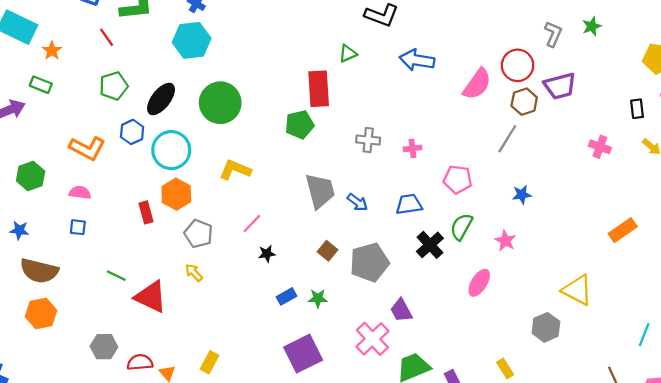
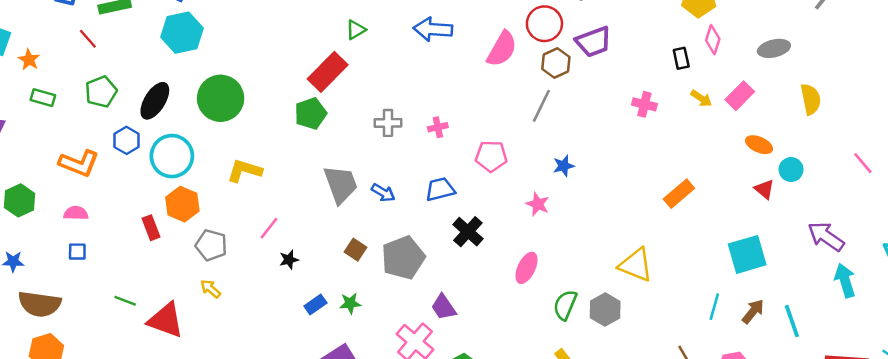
green rectangle: (41, 85) -> (43, 98), moved
red rectangle: (319, 89) -> (328, 72), turned 54
green semicircle: (461, 227) -> (565, 305), moved
pink star: (505, 241) -> (538, 204), moved

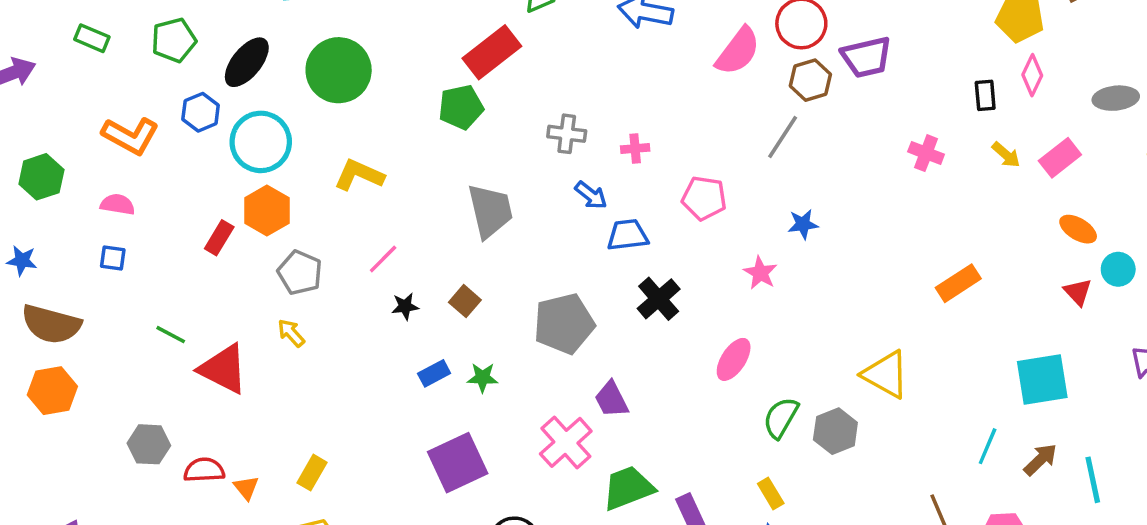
blue arrow: (383, 193) -> (591, 195), moved
red rectangle: (151, 228) -> (219, 238), turned 45
brown square: (356, 250) -> (465, 301), moved

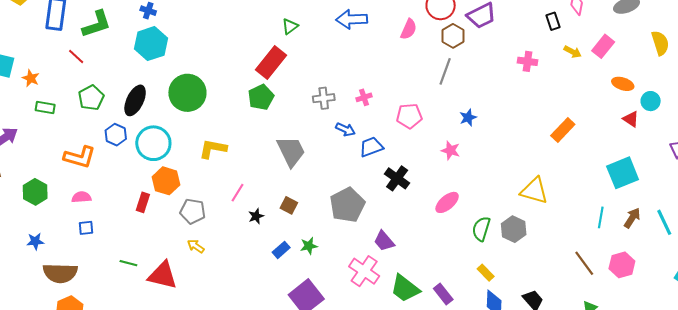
pink semicircle: (738, 51) -> (409, 29), size x0.7
pink ellipse: (734, 359) -> (447, 202), turned 30
green trapezoid: (628, 488) -> (405, 288), turned -108

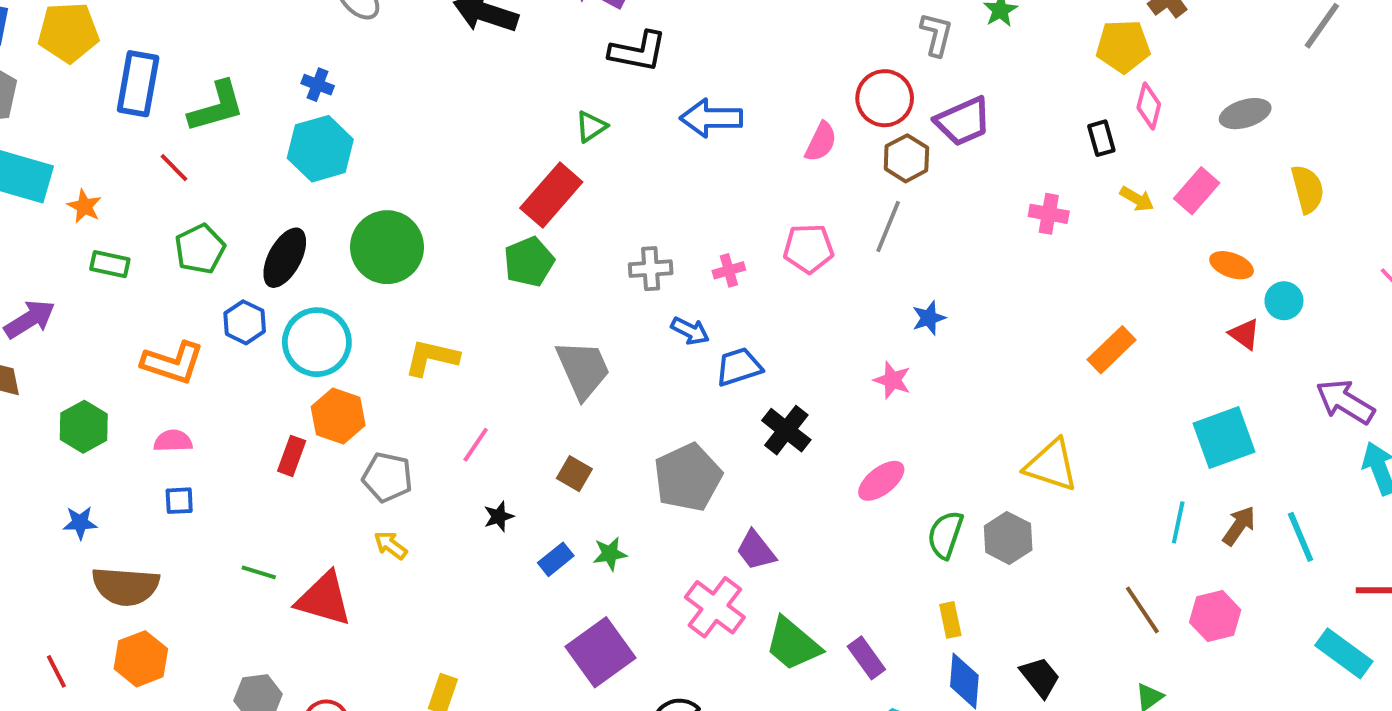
pink pentagon: (409, 116) -> (808, 248), moved
black star: (256, 216) -> (499, 516), moved
yellow rectangle: (486, 273) -> (950, 620), turned 30

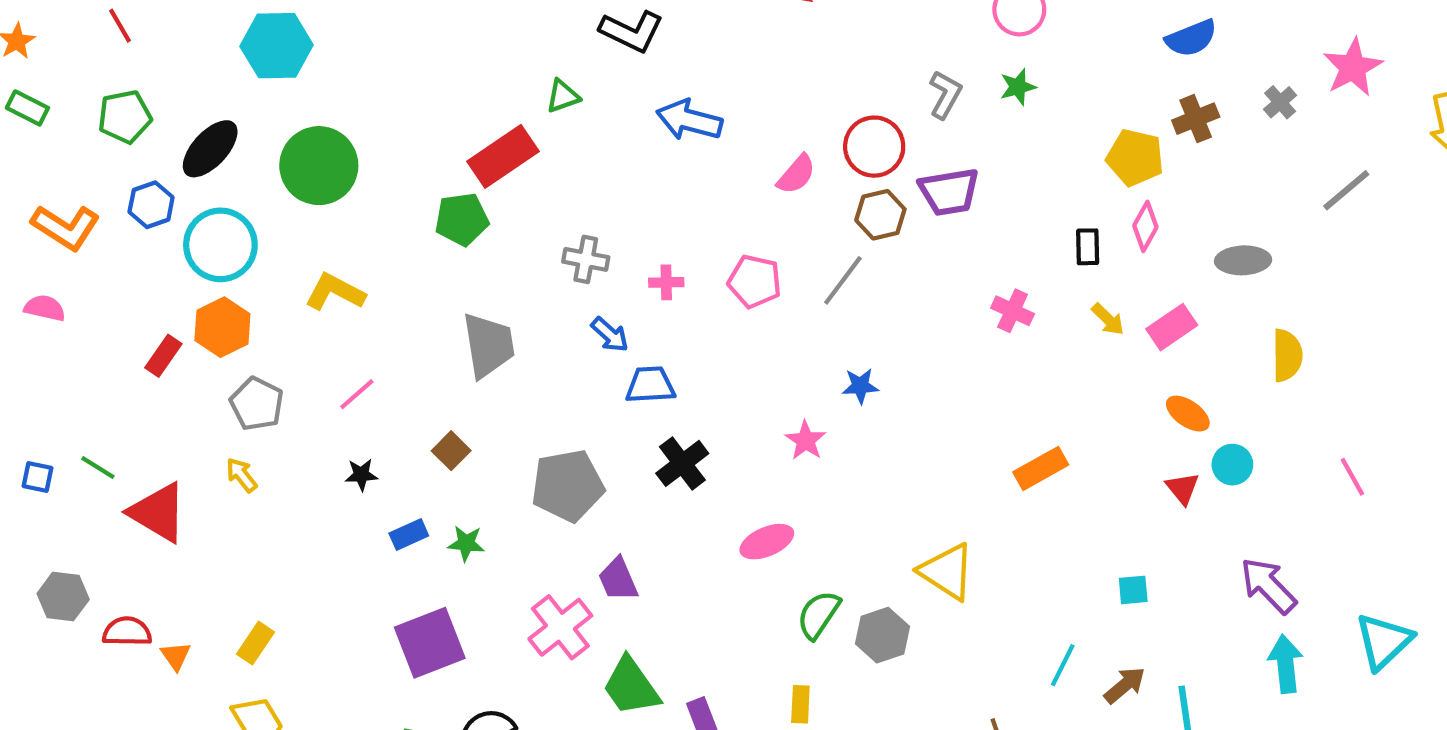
cyan square: (1224, 438) -> (1133, 590), size x0.5
blue square: (179, 501) -> (38, 477), moved

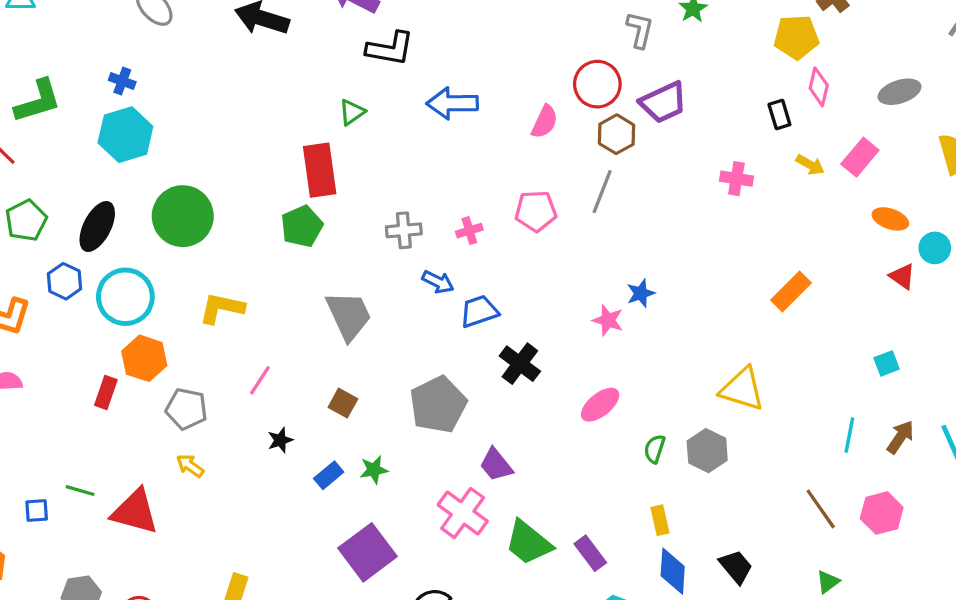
red rectangle: (503, 156) -> (320, 170), turned -48
blue star: (860, 386) -> (641, 293), moved
green semicircle: (819, 615) -> (655, 449), size x0.7

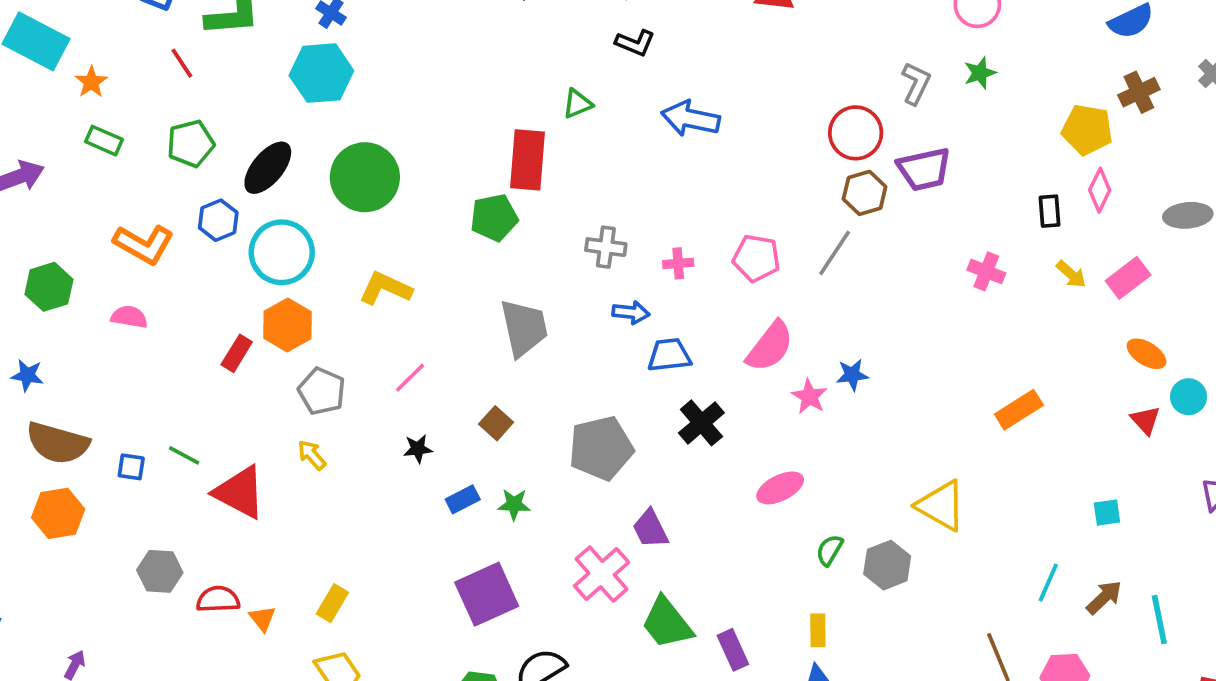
black L-shape: (390, 49) -> (635, 43), size x0.7
pink semicircle: (545, 122) -> (770, 346), moved, size x1.4
blue arrow: (438, 282) -> (631, 312), turned -32

